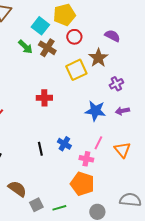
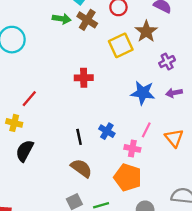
green arrow: (25, 47) -> (62, 19), turned -35
brown semicircle: (17, 189) -> (81, 168), moved

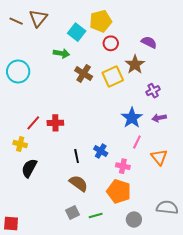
brown cross: (87, 20) -> (84, 74), moved
red cross: (84, 78) -> (55, 123), moved
blue star: (143, 93) -> (132, 118), turned 30
pink line: (146, 130) -> (137, 142), moved

